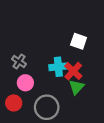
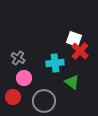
red cross: (73, 71) -> (80, 51), moved
green triangle: (76, 87) -> (72, 82), turned -35

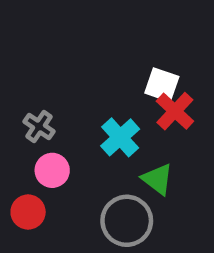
cyan cross: (55, 63) -> (120, 137), turned -36
gray circle: (44, 101) -> (127, 221), moved

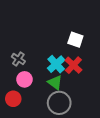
red cross: (175, 111) -> (73, 65), moved
green triangle: (157, 179) -> (55, 82), moved

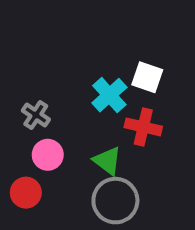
cyan cross: (56, 64) -> (109, 95), moved
red cross: (73, 65) -> (143, 127), turned -30

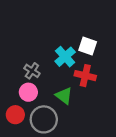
gray cross: (36, 115) -> (32, 71), moved
gray circle: (115, 201) -> (44, 119), moved

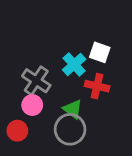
gray cross: (32, 71) -> (36, 81), size x1.5
gray circle: (44, 119) -> (70, 129), moved

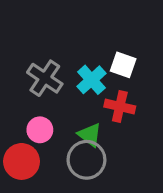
gray cross: (36, 81) -> (45, 78), moved
red circle: (17, 131) -> (22, 161), size x1.4

